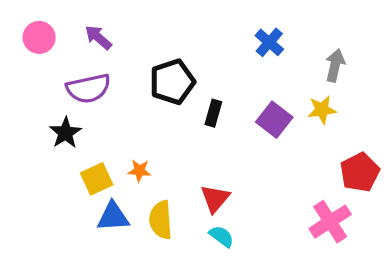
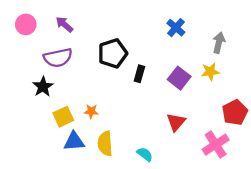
red triangle: (215, 199) -> (176, 122), moved

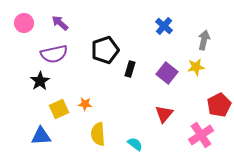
blue triangle: (74, 141) -> (41, 136), moved

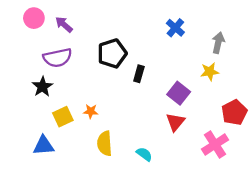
pink circle: (24, 23) -> (34, 18), moved
purple square: (167, 73) -> (179, 93), moved

